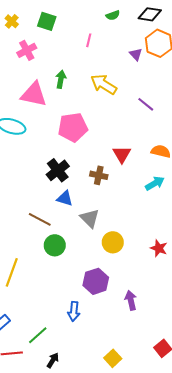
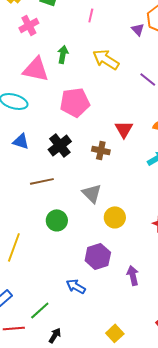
blue triangle: (65, 198) -> (21, 141), moved
brown line: (40, 219) -> (42, 181), moved, turned -40
blue arrow: (74, 311) -> (76, 286), turned 114

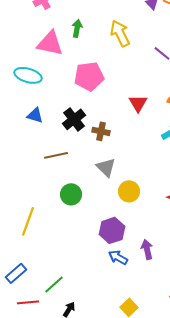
yellow arrow: (106, 59) -> (120, 33), turned 32
brown cross: (101, 150) -> (101, 131), moved
blue arrow: (76, 286) -> (118, 257), moved

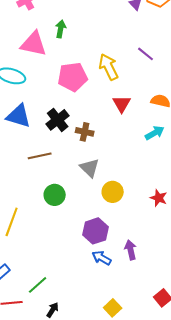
yellow arrow: (120, 33) -> (109, 67), moved
blue triangle: (35, 115) -> (19, 116), size x1.5

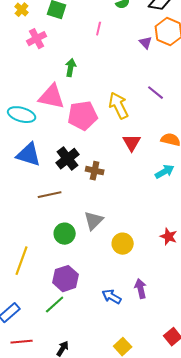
pink triangle: (34, 44) -> (52, 97), moved
gray triangle: (90, 168) -> (94, 221), moved, turned 30
yellow circle: (113, 192) -> (123, 244), moved
purple hexagon: (96, 231) -> (66, 279), moved
green line: (38, 285) -> (55, 305), moved

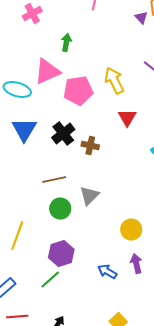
pink triangle: (52, 97) -> (47, 72), turned -36
blue triangle: (29, 155) -> (24, 130), turned 44
brown line: (50, 195) -> (54, 180), moved
yellow circle: (123, 244) -> (131, 230), moved

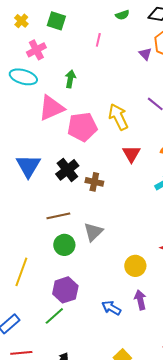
cyan ellipse: (17, 90) -> (23, 77), moved

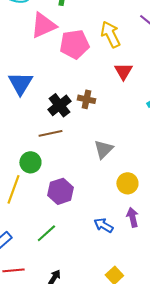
black cross: (67, 170) -> (59, 105), moved
gray triangle: (93, 232) -> (103, 149), moved
green circle: (64, 245) -> (30, 162), moved
purple hexagon: (65, 290) -> (60, 191), moved

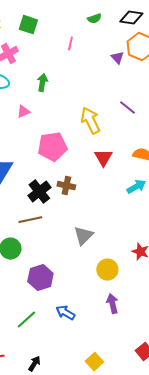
pink triangle: (43, 25) -> (23, 112), size x0.5
pink pentagon: (74, 44) -> (52, 147), moved
blue arrow: (103, 225) -> (65, 313), moved

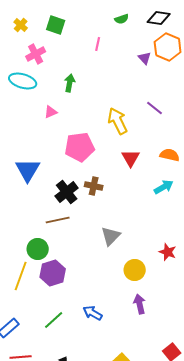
purple hexagon: (40, 278) -> (53, 273), moved

